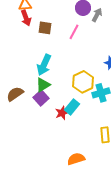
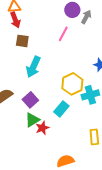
brown square: (45, 28) -> (22, 41), moved
green triangle: (43, 85) -> (32, 120), moved
red star: (62, 113) -> (42, 128), moved

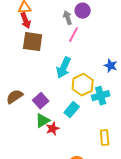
gray arrow: (86, 17) -> (68, 18), moved, turned -48
brown square: (22, 41) -> (33, 42), size x1.5
cyan arrow: (33, 67) -> (64, 68), moved

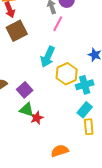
brown square: (33, 42) -> (17, 31), turned -35
cyan rectangle: (72, 110) -> (85, 110), moved
green triangle: (43, 121) -> (27, 110), turned 49

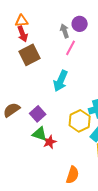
yellow hexagon: (67, 74) -> (80, 121), moved
orange semicircle: (60, 151) -> (73, 175), turned 126

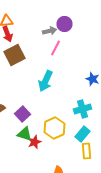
gray arrow: (65, 31) -> (50, 31), turned 96
yellow hexagon: (80, 121) -> (54, 128), moved

